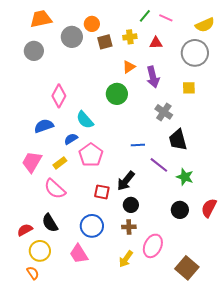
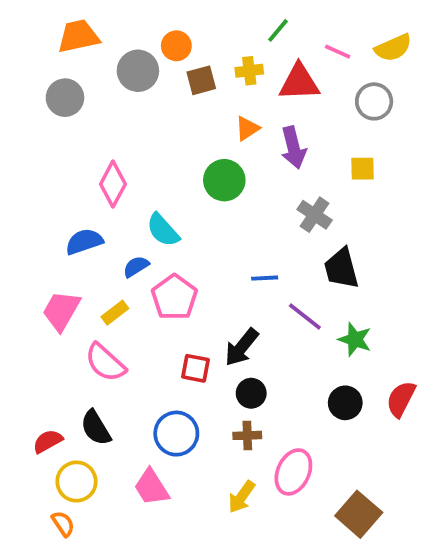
pink line: (166, 18) -> (338, 52), moved
red triangle: (156, 43) -> (299, 82), size x1.6
gray circle: (195, 53) -> (374, 101), size x0.7

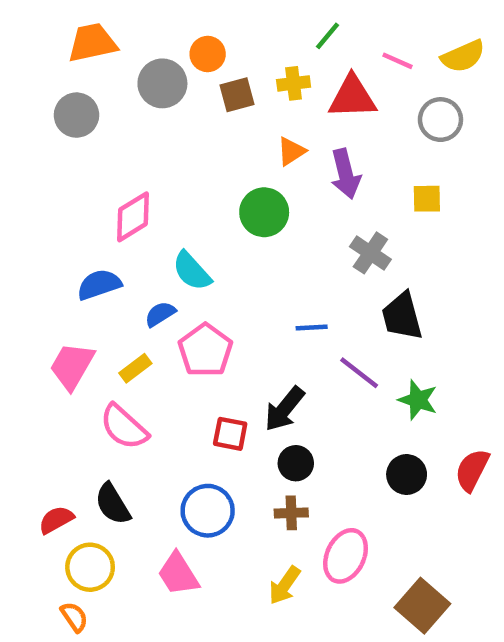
pink diamond: (113, 184) -> (133, 217), turned 30

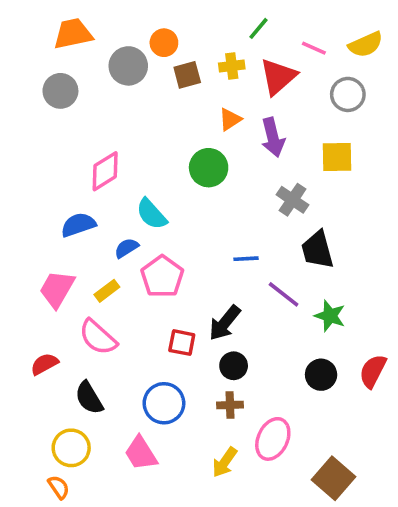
red triangle: (352, 97) -> (278, 77), turned -39
yellow square: (427, 199) -> (337, 157), size x1.4
red semicircle: (56, 520) -> (44, 364), moved

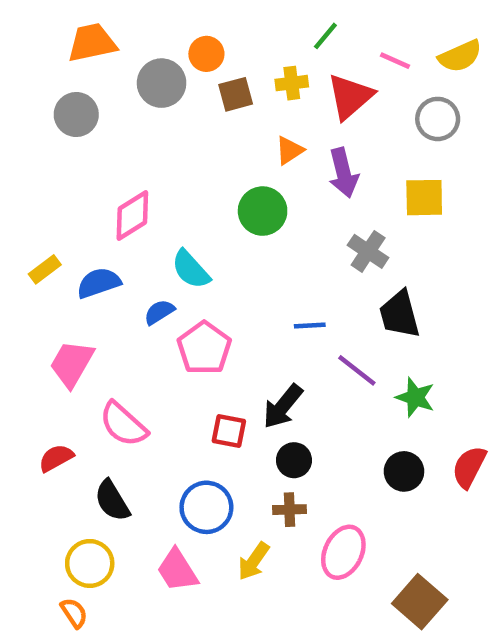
yellow rectangle: (107, 291) -> (45, 269), moved
yellow arrow: (225, 462) -> (254, 561), moved

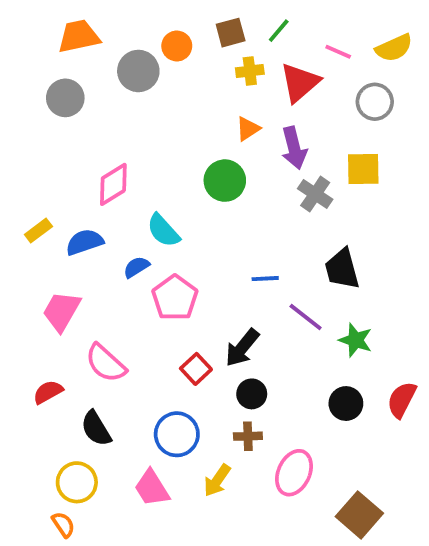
brown square: (236, 94) -> (231, 33), moved
gray cross: (368, 251) -> (315, 194), moved
red square: (229, 431) -> (196, 369), turned 36

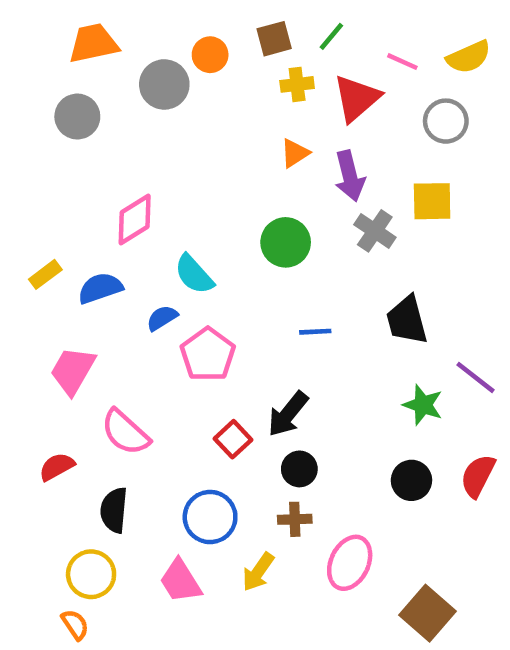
green circle: (225, 181) -> (286, 242), moved
purple line: (306, 317) -> (476, 377), moved
black semicircle: (96, 428) -> (114, 510), turned 36

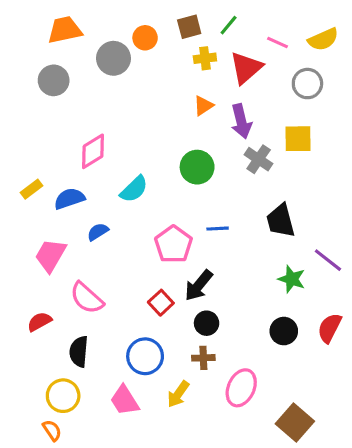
cyan semicircle: (194, 274) -> (134, 189), turned -92
blue semicircle: (162, 318) -> (98, 232), moved
pink pentagon: (208, 355) -> (173, 244), moved

